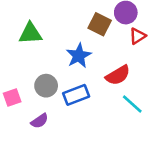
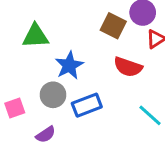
blue star: (79, 56) -> (69, 65), moved
red semicircle: (118, 75) -> (128, 67), moved, turned 50

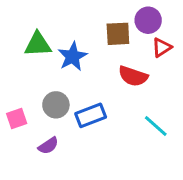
brown square: (113, 26) -> (118, 34), turned -30
blue star: (69, 65) -> (73, 56), moved

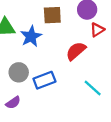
brown square: (118, 34) -> (52, 15), moved
red semicircle: (133, 76) -> (76, 51), turned 120

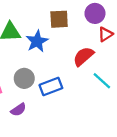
cyan line: (93, 88) -> (102, 81), moved

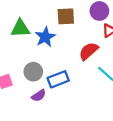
purple semicircle: (18, 110) -> (39, 96), moved

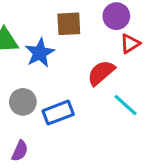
purple semicircle: (39, 96) -> (20, 151), moved, turned -32

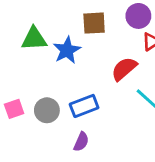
gray circle: (23, 102) -> (47, 110), moved
purple semicircle: (20, 151) -> (81, 142), moved

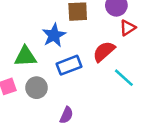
green triangle: (34, 39) -> (25, 56), moved
blue rectangle: (84, 106) -> (69, 65), moved

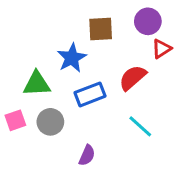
cyan line: (124, 78) -> (140, 126), moved

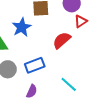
blue rectangle: (90, 94) -> (35, 65), moved
cyan line: (140, 126) -> (69, 84), moved

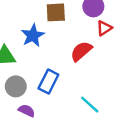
blue rectangle: (35, 65) -> (48, 82), turned -42
purple semicircle: (32, 91) -> (27, 111), moved, turned -88

